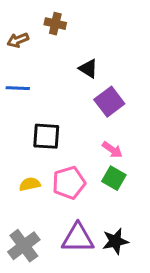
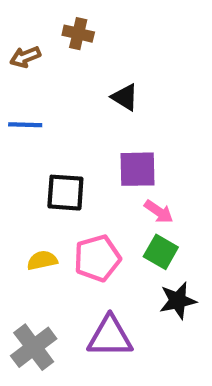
purple square: (109, 102) -> (138, 169), moved, turned 36
black star: (115, 241) -> (178, 301), moved

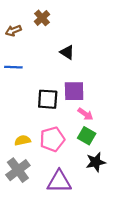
brown cross: (78, 34) -> (42, 18), turned 35
black square: (65, 193) -> (48, 99), moved
gray cross: (34, 347) -> (18, 170), moved

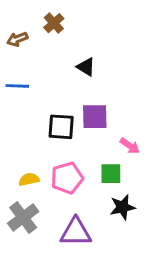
pink arrow: (85, 114) -> (130, 146), moved
green square: (87, 136) -> (111, 174), turned -30

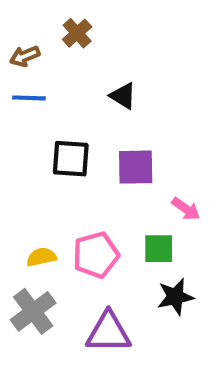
blue line: (17, 86) -> (29, 98), moved
black square: (61, 127) -> (71, 159), moved

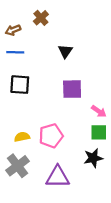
black triangle: (123, 96) -> (65, 51), turned 32
black square: (71, 159) -> (20, 85), moved
green square: (159, 249) -> (99, 132), moved

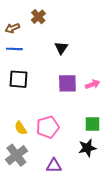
pink arrow: (99, 111) -> (92, 84), moved, turned -56
yellow semicircle: (22, 137) -> (21, 128), turned -112
purple triangle: (58, 177) -> (54, 166), size x0.7

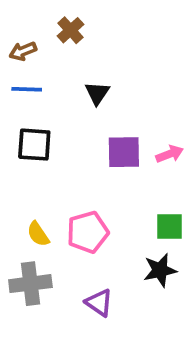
black triangle: (61, 48) -> (97, 93), moved
gray cross: (16, 155) -> (30, 284), turned 30
purple triangle: (54, 166) -> (99, 303), turned 35

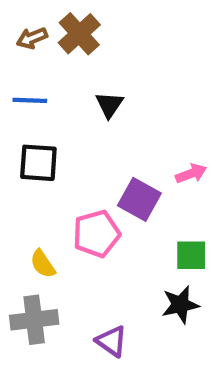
brown cross: (70, 30) -> (79, 34), size x1.4
brown arrow: (23, 51) -> (32, 38), moved
purple square: (124, 152) -> (139, 199), moved, turned 30
pink pentagon: (88, 232) -> (96, 234), moved

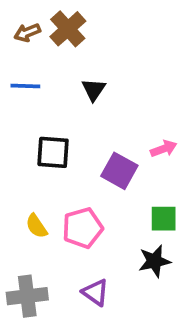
black square: (38, 163) -> (53, 152), moved
pink pentagon: (96, 234) -> (83, 228), moved
gray cross: (34, 320) -> (27, 296), moved

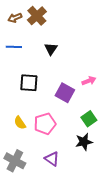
green square: (164, 219) -> (89, 119), turned -35
gray cross: (27, 296) -> (15, 161), turned 35

